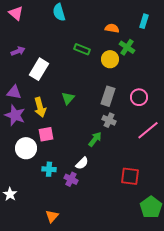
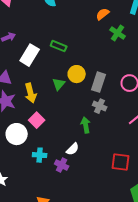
orange semicircle: (112, 28) -> (103, 14), turned -48
green rectangle: (82, 49) -> (59, 46), moved
yellow circle: (110, 59) -> (77, 74), moved
pink square: (46, 134) -> (37, 120), turned -35
green arrow: (95, 139) -> (86, 125), turned -49

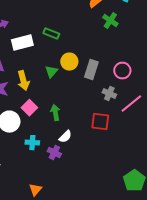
white rectangle: (30, 55) -> (22, 43), turned 45
gray cross: (100, 106) -> (109, 94), moved
green arrow: (86, 125) -> (55, 113), moved
red square: (121, 162) -> (100, 122), moved

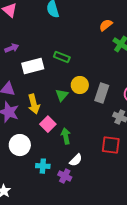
pink square: (29, 108) -> (48, 124), moved

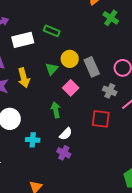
gray rectangle: (102, 93) -> (92, 67), turned -42
pink square: (48, 124) -> (71, 88), moved
purple cross: (65, 176) -> (64, 153), moved

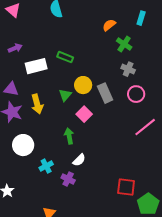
gray cross: (110, 91) -> (128, 69), moved
red square: (101, 119) -> (126, 187), moved
cyan cross: (33, 140) -> (46, 166), turned -32
purple cross: (64, 153) -> (68, 179), moved

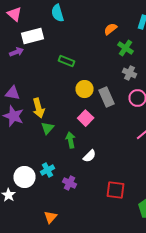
white rectangle: (36, 66) -> (32, 36), moved
green triangle: (65, 95) -> (48, 128), moved
white circle: (23, 145) -> (24, 177), moved
white semicircle: (79, 160) -> (90, 156), moved
red square: (126, 187) -> (116, 190), moved

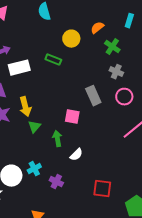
white rectangle: (32, 36) -> (19, 68), moved
yellow circle: (84, 89) -> (71, 39), moved
pink square: (86, 118) -> (72, 117), turned -35

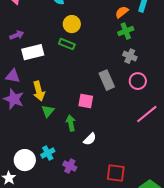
orange semicircle: (97, 28) -> (122, 12), moved
yellow circle: (71, 39) -> (72, 24), moved
green cross: (112, 47) -> (126, 31), turned 35

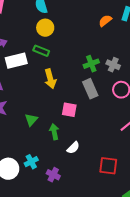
yellow circle: (72, 24) -> (45, 28), moved
green cross: (126, 31) -> (91, 64), moved
green rectangle: (67, 44) -> (41, 51), moved
yellow arrow: (39, 91) -> (50, 79), moved
red square: (116, 173) -> (108, 166), moved

